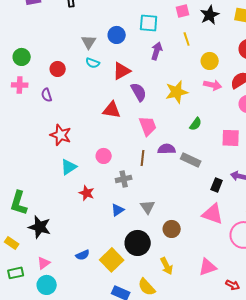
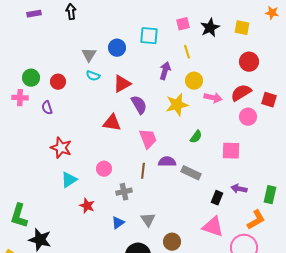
purple arrow: (157, 51) -> (165, 71), moved
green circle: (22, 57) -> (31, 78), moved
yellow circle: (210, 61) -> (194, 81), moved

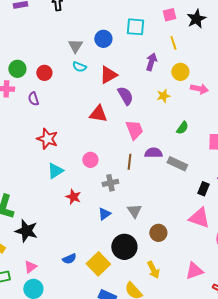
yellow star: (177, 105) -> (163, 96), size x0.6

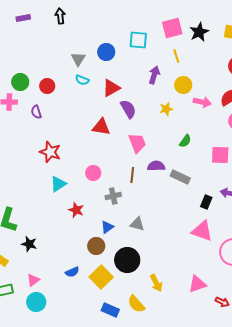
pink square: (169, 15) -> (172, 28), size x1.5
gray triangle: (134, 211) -> (137, 224), turned -42
black star: (26, 231) -> (29, 244), size x0.7
brown circle: (158, 233) -> (96, 246), moved

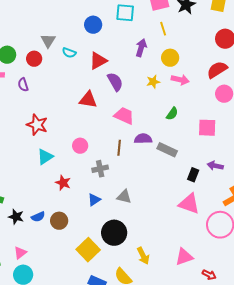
gray triangle: (78, 59) -> (48, 41), moved
pink arrow: (202, 102) -> (180, 80), moved
pink trapezoid: (137, 143) -> (124, 116), turned -45
brown circle: (96, 246) -> (59, 221), moved
blue semicircle: (72, 272) -> (38, 217), moved

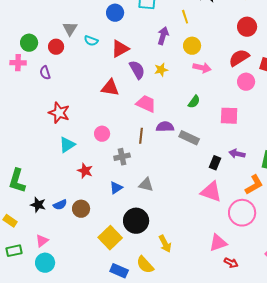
yellow star: (153, 82) -> (161, 70), moved
pink triangle: (184, 257) -> (218, 243), moved

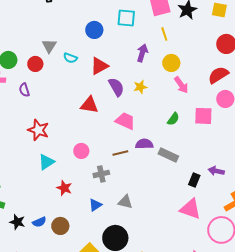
pink arrow: (202, 68) -> (181, 85), turned 42
pink square: (229, 116) -> (203, 116), moved
brown line: (141, 136) -> (120, 153), turned 70

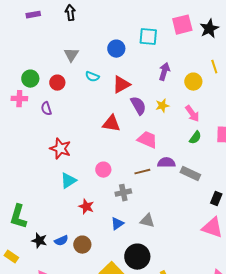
yellow line: (164, 34) -> (214, 67), moved
gray triangle: (49, 46) -> (71, 55), moved
pink arrow: (181, 85) -> (192, 114), moved

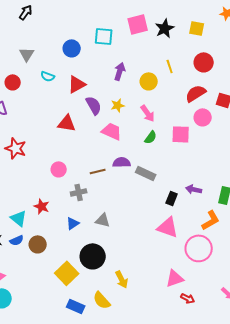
black arrow: (70, 13) -> (26, 12), turned 42
pink trapezoid: (147, 140) -> (112, 131), moved
cyan triangle: (68, 181) -> (19, 218), moved, turned -48

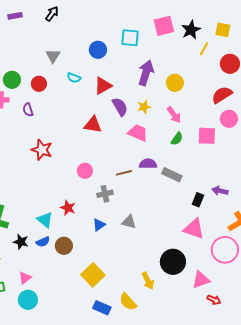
yellow line: (170, 66) -> (204, 49), moved, turned 48
purple arrow: (120, 71) -> (146, 73), size x1.4
black circle: (93, 256) -> (173, 262), moved

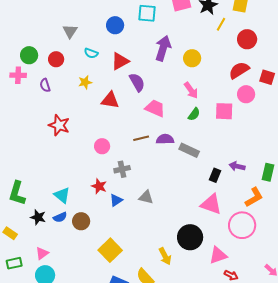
yellow star: (144, 107) -> (85, 82), moved
brown line: (124, 173) -> (141, 138), moved
red star: (68, 208) -> (99, 186), moved

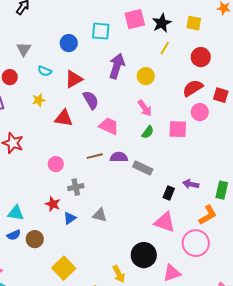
yellow line: (221, 24) -> (165, 48), moved
cyan triangle: (62, 195) -> (16, 213), turned -30

